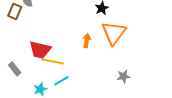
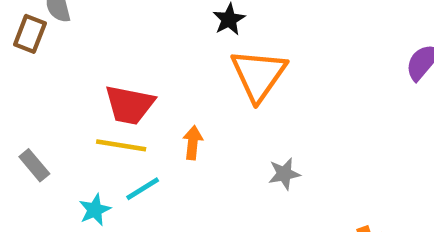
orange arrow: (87, 41) -> (193, 143), moved
red trapezoid: (40, 50) -> (129, 105), moved

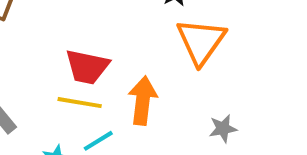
orange arrow: (193, 143) -> (143, 101), size x1.6

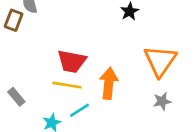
orange triangle: (201, 41) -> (160, 61), moved

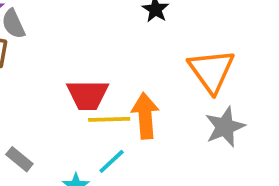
yellow line: (67, 85) -> (109, 119), moved
gray star: (162, 101) -> (225, 127), size x1.5

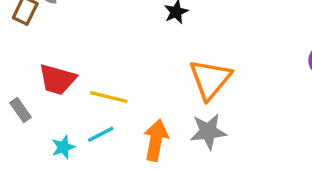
red trapezoid: (88, 95) -> (57, 79), moved
orange arrow: (145, 116) -> (156, 140), moved

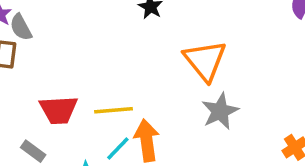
orange arrow: (156, 140) -> (147, 140), moved

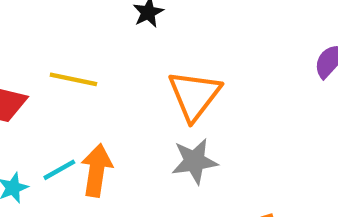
yellow line: (114, 110) -> (73, 79), moved

